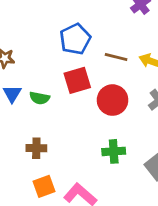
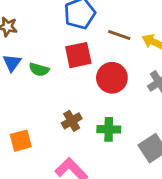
brown cross: (36, 148) -> (72, 121), moved, turned -36
orange square: (44, 186) -> (21, 141), moved

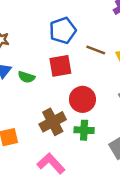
red circle: (112, 78) -> (82, 99), moved
brown cross: (72, 121) -> (53, 122), size x1.5

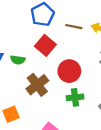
red square: (60, 66) -> (45, 45), turned -30
brown cross: (53, 122) -> (37, 85), moved

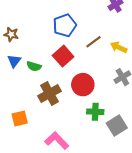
brown line: (74, 27) -> (93, 42), turned -56
green cross: (75, 97) -> (95, 112), moved

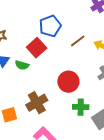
red square: (63, 56) -> (37, 48), moved
brown cross: (50, 94) -> (37, 103), moved

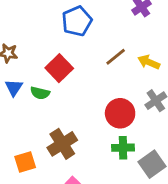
blue pentagon: (50, 26) -> (77, 21), moved
red circle: (68, 82) -> (120, 113), moved

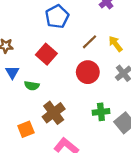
yellow arrow: (149, 62) -> (115, 44), turned 35
green semicircle: (40, 93) -> (32, 86), moved
red circle: (120, 113) -> (88, 72), moved

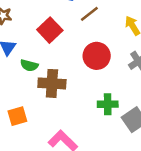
brown line: (89, 42) -> (89, 14), moved
brown cross: (54, 113) -> (52, 83), moved, turned 35

